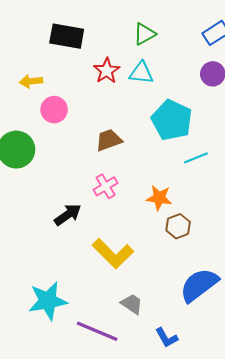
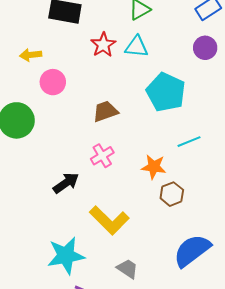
cyan line: (196, 158) -> (189, 142), moved
cyan star: (48, 301) -> (66, 256), moved

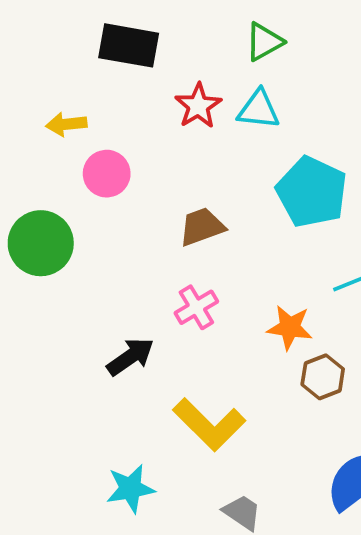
cyan star: (66, 256) -> (130, 489), size x0.7

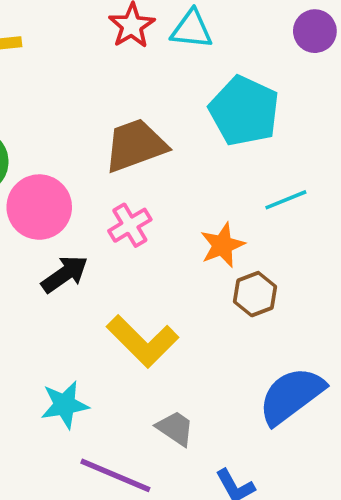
pink circle: (107, 174) -> (39, 207), moved, size x1.4
brown trapezoid: (202, 227) -> (135, 145), size x1.4
orange star: (290, 327) -> (222, 245), turned -30

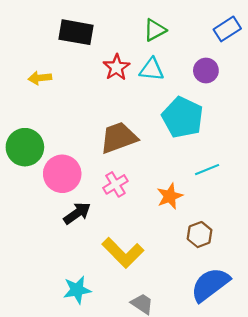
purple circle: (315, 31) -> (206, 70), moved
brown hexagon: (255, 294) -> (200, 235), moved

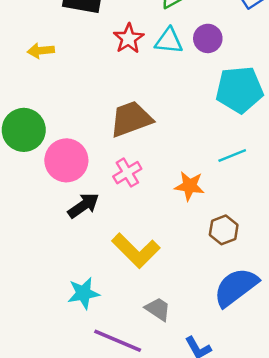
purple circle: (206, 70) -> (208, 38), moved
cyan pentagon: (183, 117) -> (239, 90), moved, turned -30
orange star: (170, 196) -> (190, 186), turned 30

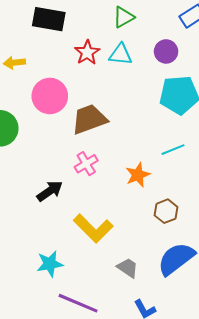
purple circle: (208, 38) -> (166, 51), moved
pink circle: (66, 160) -> (50, 96), moved
orange star: (190, 186) -> (138, 175), turned -30
gray trapezoid: (158, 309) -> (128, 268), moved

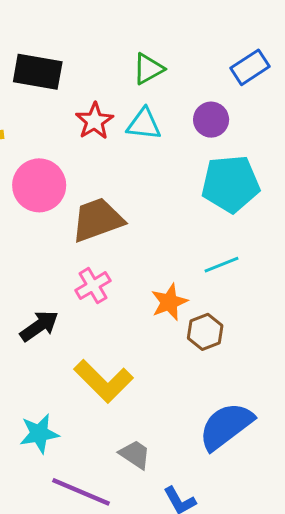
brown hexagon: (166, 211) -> (205, 332), moved
gray trapezoid: (128, 268) -> (135, 454), moved

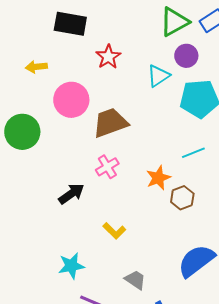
green triangle: (148, 69) -> (174, 22), moved, size x1.4
cyan triangle: (144, 124) -> (158, 76), moved, turned -40
yellow L-shape: (103, 381) -> (114, 231), size x0.6

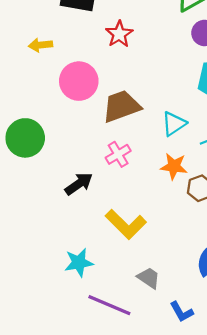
cyan triangle: (158, 76) -> (174, 124), moved
green circle: (22, 132) -> (25, 138), moved
orange star: (158, 178) -> (174, 166), turned 30
yellow L-shape: (114, 231) -> (126, 224), size x1.6

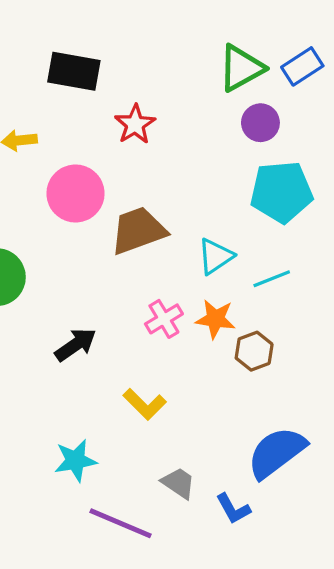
pink cross: (118, 154) -> (164, 319), moved
yellow L-shape: (126, 224) -> (145, 404), size x0.7
blue L-shape: (182, 312) -> (233, 509), moved

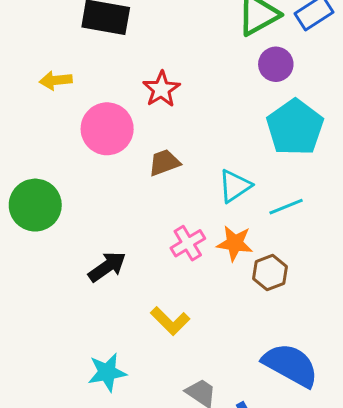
red star: (135, 124) -> (161, 89), moved
cyan pentagon: (281, 192) -> (295, 127), turned -30
brown trapezoid: (138, 230) -> (164, 163), size x0.6
blue semicircle: (277, 452) -> (291, 365), turned 66

